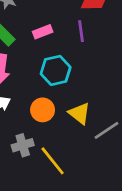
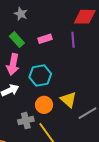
cyan hexagon: (56, 70) -> (40, 75), moved
orange circle: (43, 110) -> (44, 105), moved

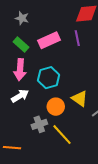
pink rectangle: (45, 39) -> (49, 40), size x1.5

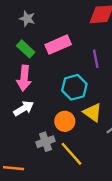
purple line: (77, 38) -> (96, 59), moved
cyan hexagon: (49, 78) -> (74, 87), moved

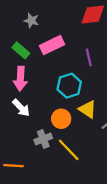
gray star: (27, 19) -> (31, 21), moved
white arrow: (24, 108) -> (21, 108), turned 78

